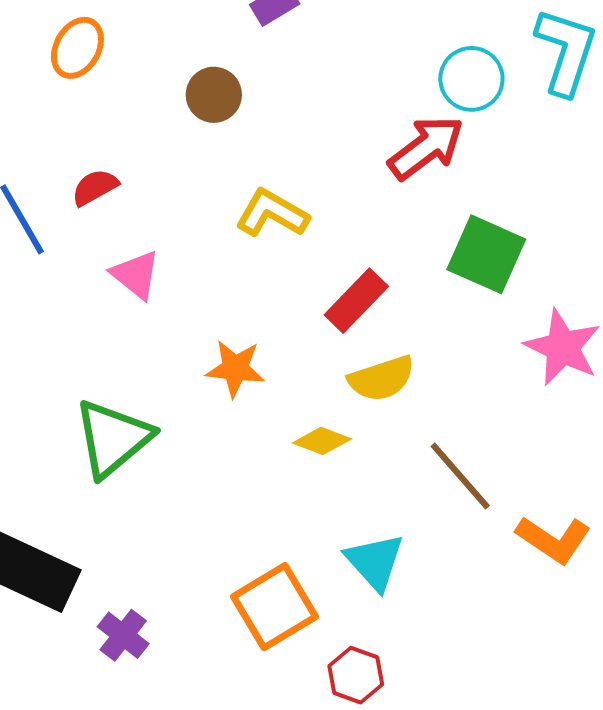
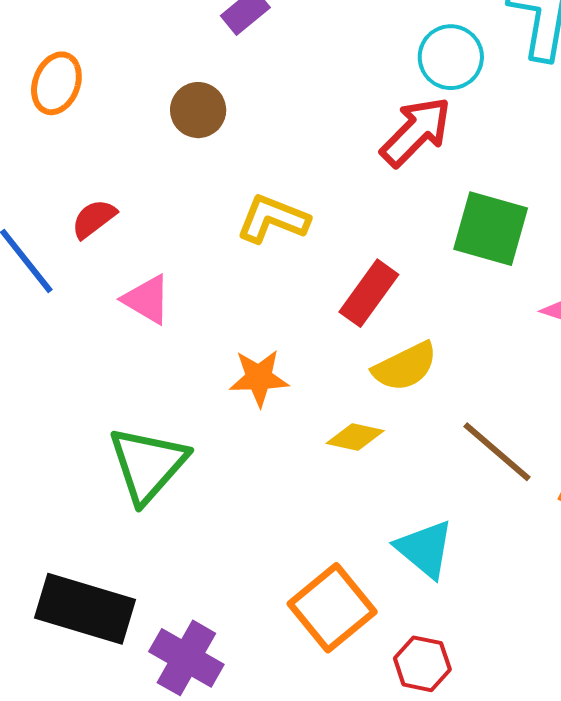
purple cross: (123, 635) -> (186, 658), size x1.4

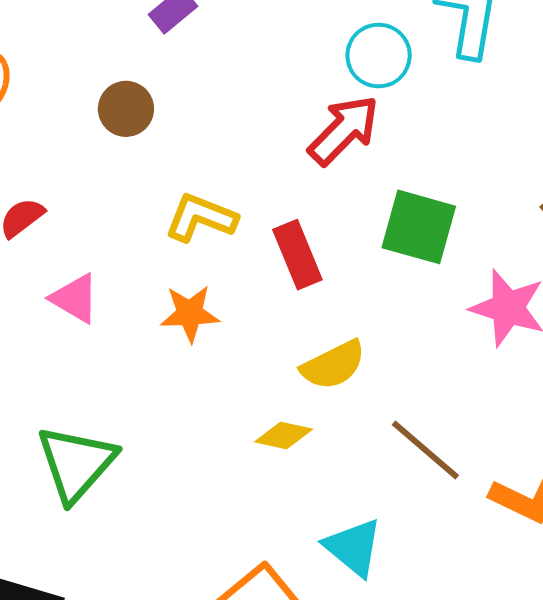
red rectangle: (369, 293) -> (297, 255), moved, turned -58
orange star: (259, 378) -> (190, 314), moved

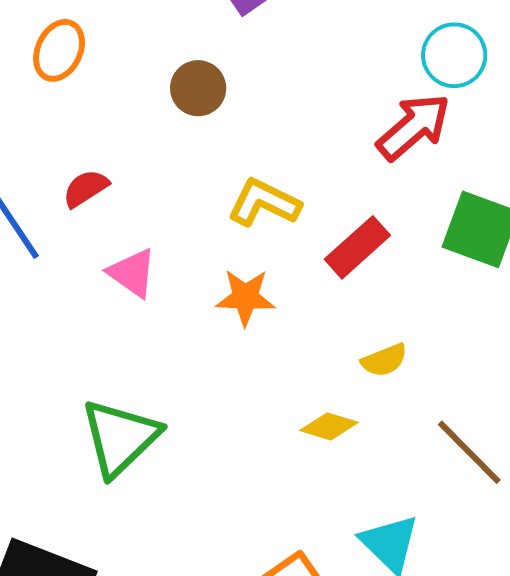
red rectangle: (297, 255) -> (357, 247), turned 66
yellow semicircle: (333, 365) -> (384, 360), size x0.7

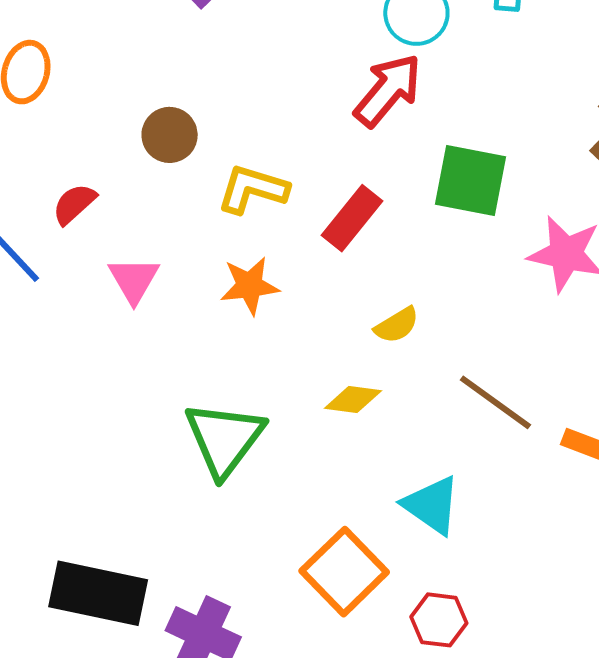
brown circle: (198, 88) -> (170, 135), moved
pink triangle: (132, 273) -> (134, 280), turned 34
green triangle: (120, 438) -> (224, 439), moved

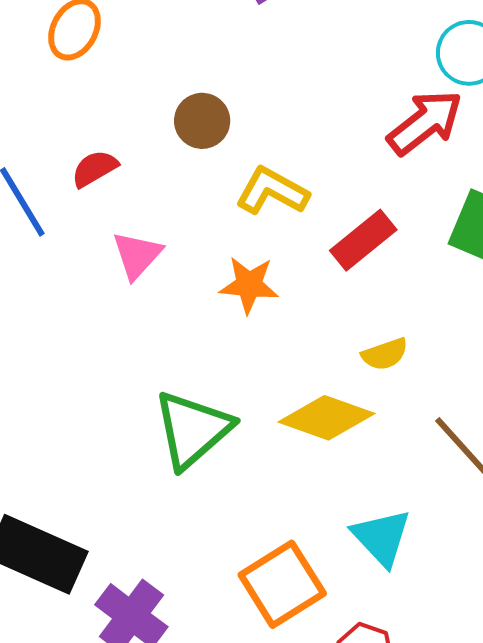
yellow diamond: (353, 400) -> (326, 418), size x1.6

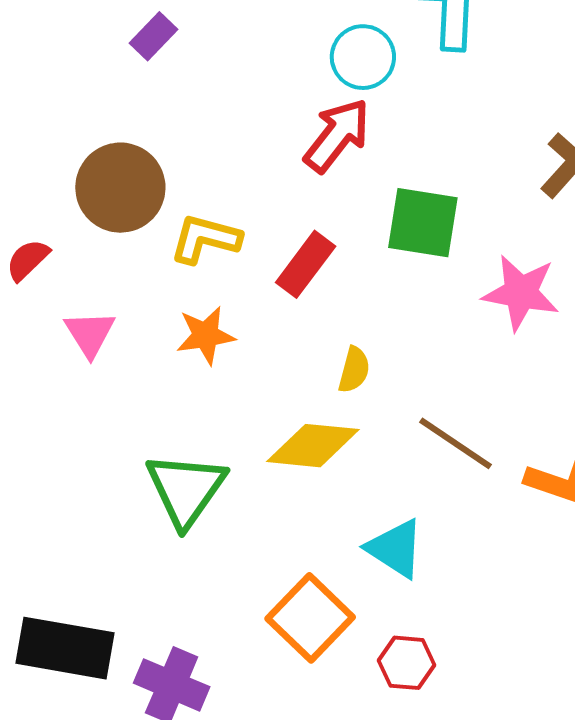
brown circle: (202, 121) -> (120, 188), size x1.6
yellow semicircle: (385, 354) -> (354, 370), turned -42

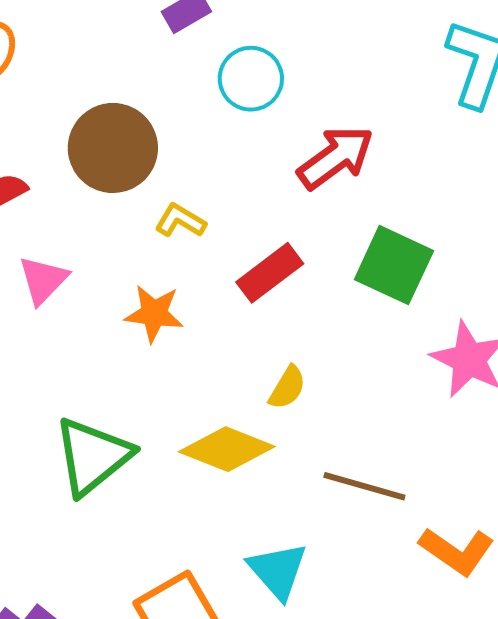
cyan circle: (363, 57) -> (251, 79), moved
yellow L-shape: (205, 239) -> (180, 221), size x0.7
brown line: (455, 443) -> (364, 486), turned -34

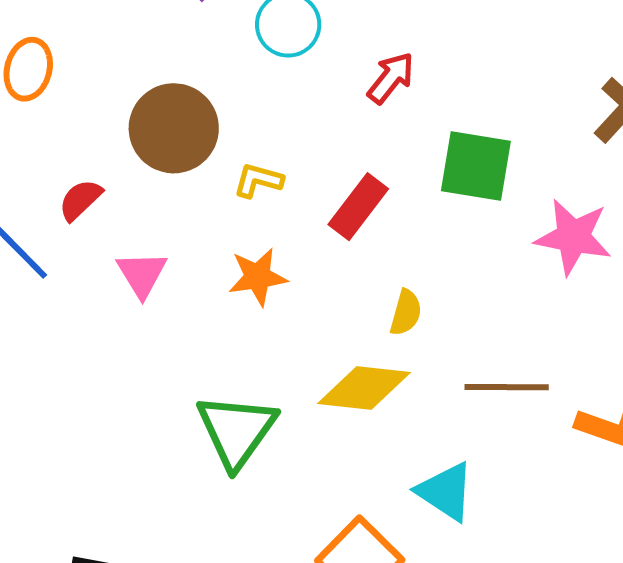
red arrow: (336, 157) -> (391, 78), size x0.7

